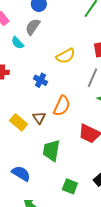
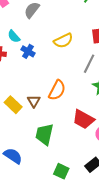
cyan semicircle: (18, 43) -> (14, 36), moved
blue cross: (40, 80) -> (28, 51), moved

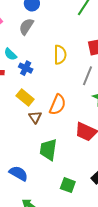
yellow semicircle: (63, 41) -> (60, 55), turned -60
yellow rectangle: (13, 105) -> (25, 97), moved

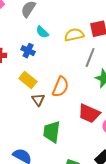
cyan semicircle: (10, 54) -> (42, 32), moved
yellow semicircle: (60, 55) -> (74, 35), moved, turned -102

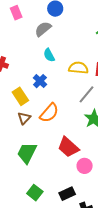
blue cross: (28, 51) -> (40, 81), moved

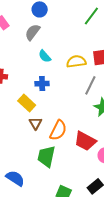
blue cross: (40, 81) -> (42, 84), turned -32
orange semicircle: (49, 113) -> (58, 130), moved

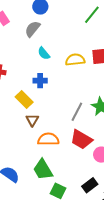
gray line: (90, 85) -> (77, 112), moved
orange semicircle: (58, 130) -> (48, 139), moved, turned -120
green trapezoid: (46, 156) -> (43, 170), moved, turned -45

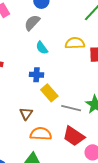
yellow semicircle: (75, 60) -> (75, 43), moved
yellow rectangle: (24, 99) -> (49, 93), moved
gray line: (77, 112) -> (71, 108), turned 72

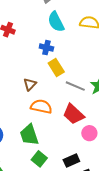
cyan semicircle: (42, 48) -> (56, 22), size x1.5

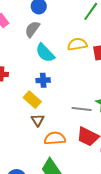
yellow rectangle: (56, 68) -> (32, 100), moved

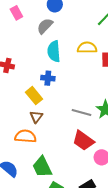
cyan semicircle: (45, 53) -> (54, 51), turned 30
orange semicircle: (55, 138) -> (25, 136), moved

